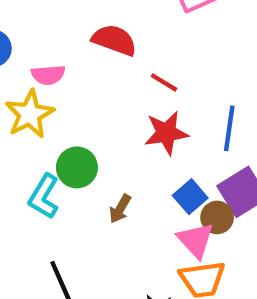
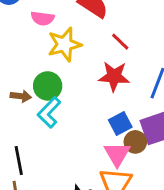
yellow star: (30, 114) -> (64, 44), moved
cyan L-shape: (44, 196) -> (49, 112), moved
brown arrow: (120, 209) -> (21, 96), moved, turned -126

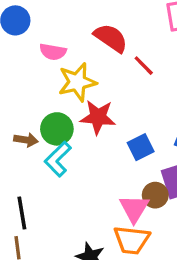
red line: (120, 42) -> (144, 66), moved
red star: (114, 76) -> (98, 117), moved
blue square: (120, 124) -> (141, 147), moved

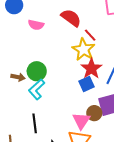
yellow star: (77, 82) -> (84, 49), moved, turned -30
red star: (98, 117) -> (91, 69), moved, turned 30
black line: (22, 213) -> (35, 123), moved

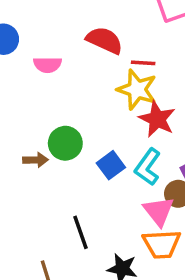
red line: (90, 35) -> (143, 63), turned -32
blue square: (87, 84) -> (111, 165), moved
cyan L-shape: (37, 89) -> (148, 167), moved

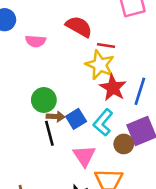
brown arrow: (35, 160) -> (56, 117), moved
pink triangle: (159, 211) -> (84, 156), moved
black line: (81, 232) -> (49, 133), moved

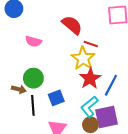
pink semicircle: (36, 41) -> (33, 41), moved
brown arrow: (56, 117) -> (19, 89), moved
cyan L-shape: (103, 122) -> (89, 107), moved

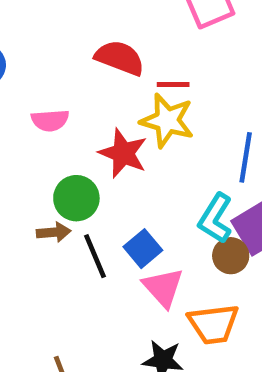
red star: (90, 78) -> (123, 153), moved
blue square: (56, 98) -> (143, 249), moved

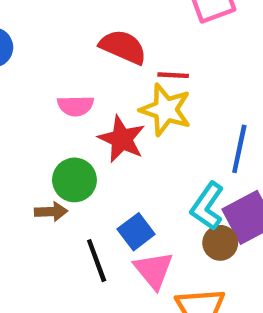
pink semicircle: (50, 120) -> (76, 106), moved
black line: (95, 256) -> (97, 261), moved

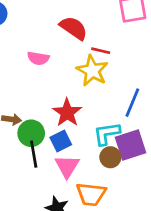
red star: (122, 139) -> (67, 113), moved
green circle: (74, 180) -> (31, 133), moved
cyan L-shape: (207, 206) -> (107, 134), turned 36

